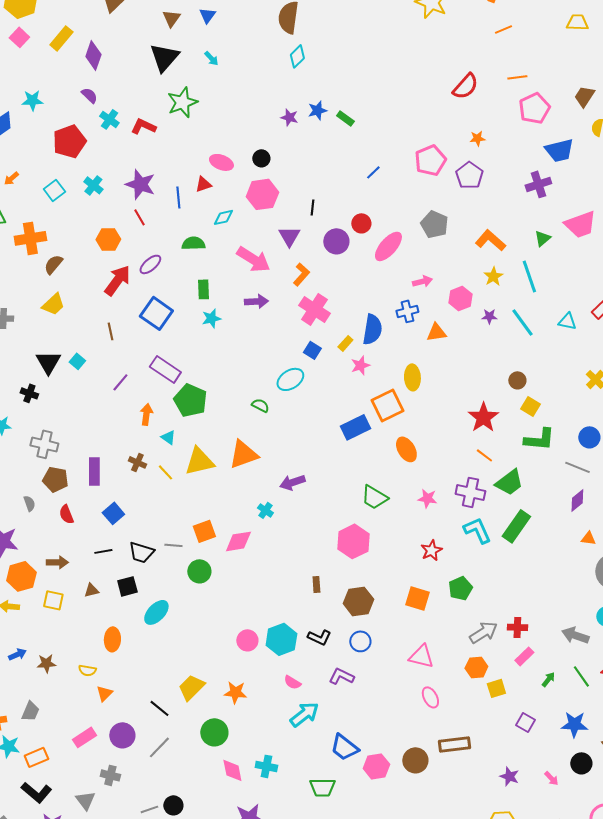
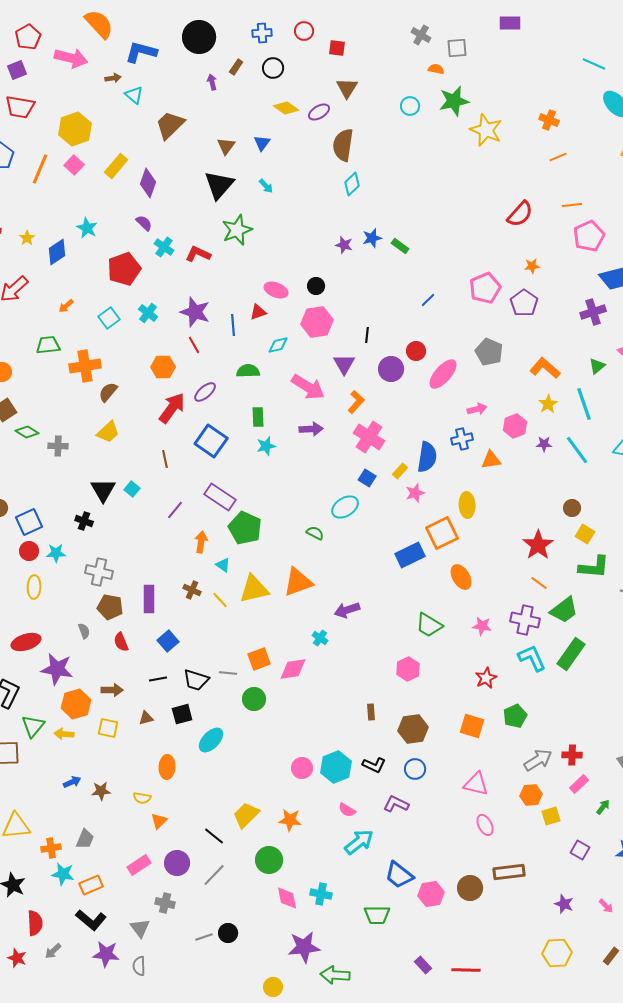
cyan star: (32, 100) -> (87, 228), turned 30
pink hexagon: (353, 541) -> (408, 669), size x0.7

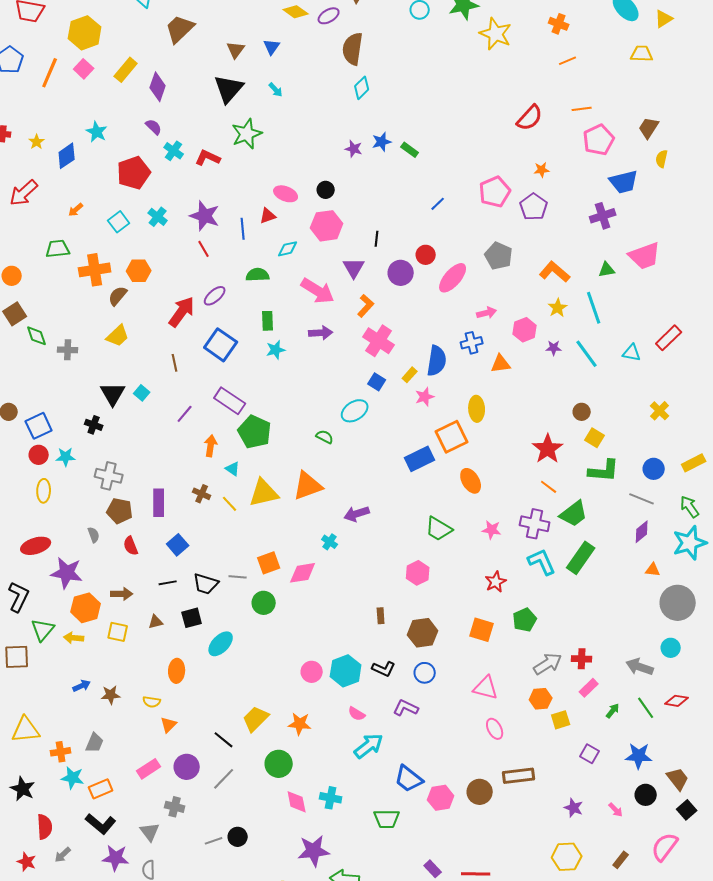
green triangle: (597, 366) -> (607, 270), turned 30
orange hexagon: (163, 367) -> (139, 271), moved
green diamond: (27, 432) -> (37, 336), turned 40

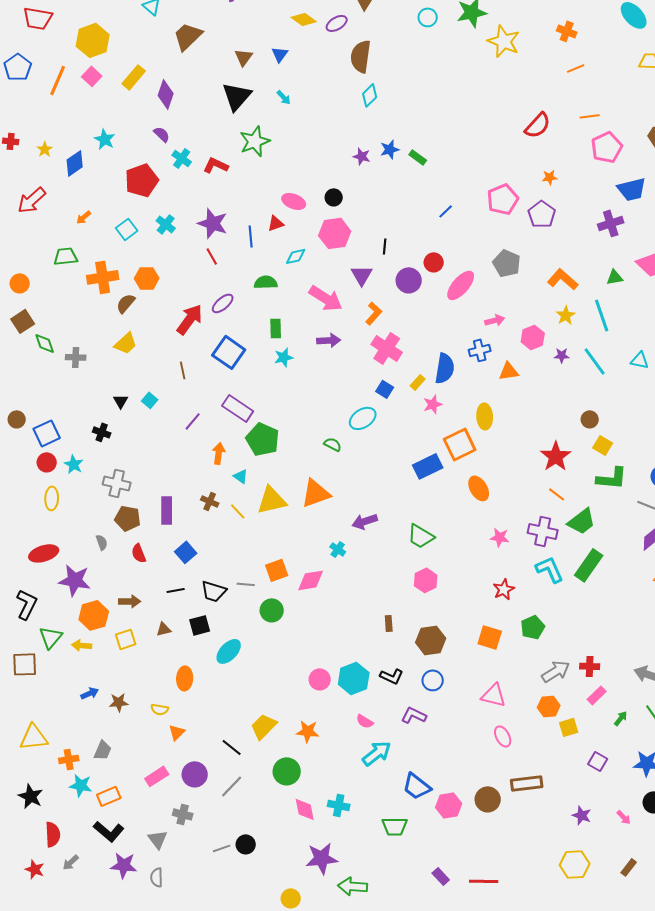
black triangle: (113, 394) -> (121, 401), size x0.6
cyan star: (66, 457) -> (74, 464), turned 30
green trapezoid: (439, 529) -> (421, 536), moved
yellow square: (118, 632) -> (126, 639), turned -30

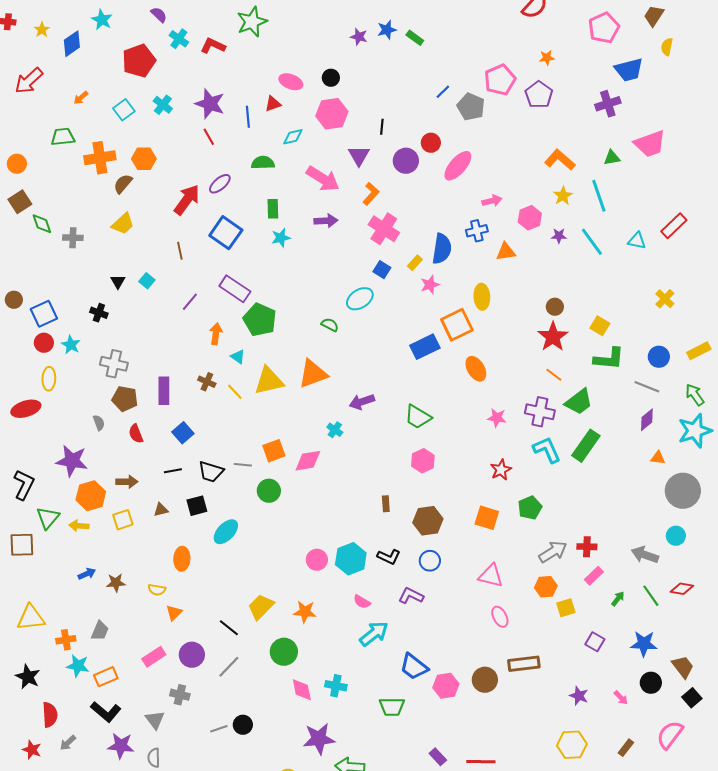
gray pentagon: (507, 263) -> (471, 107), moved
brown circle: (590, 419) -> (555, 307), moved
red ellipse: (44, 553) -> (26, 409), moved

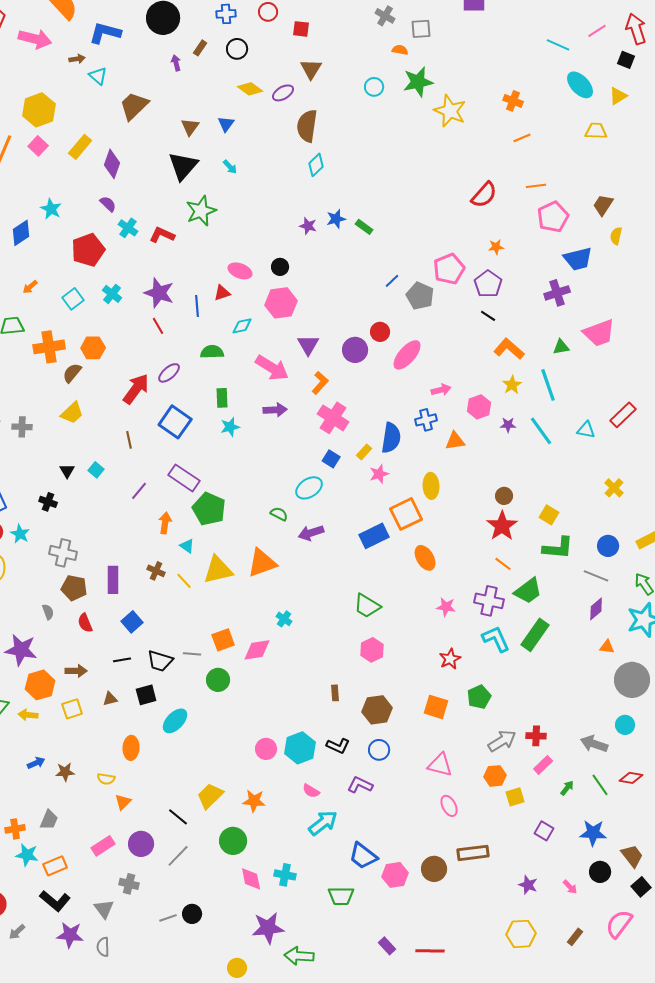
black line: (382, 127) -> (488, 316), moved, turned -63
purple arrow: (362, 402) -> (311, 533), moved

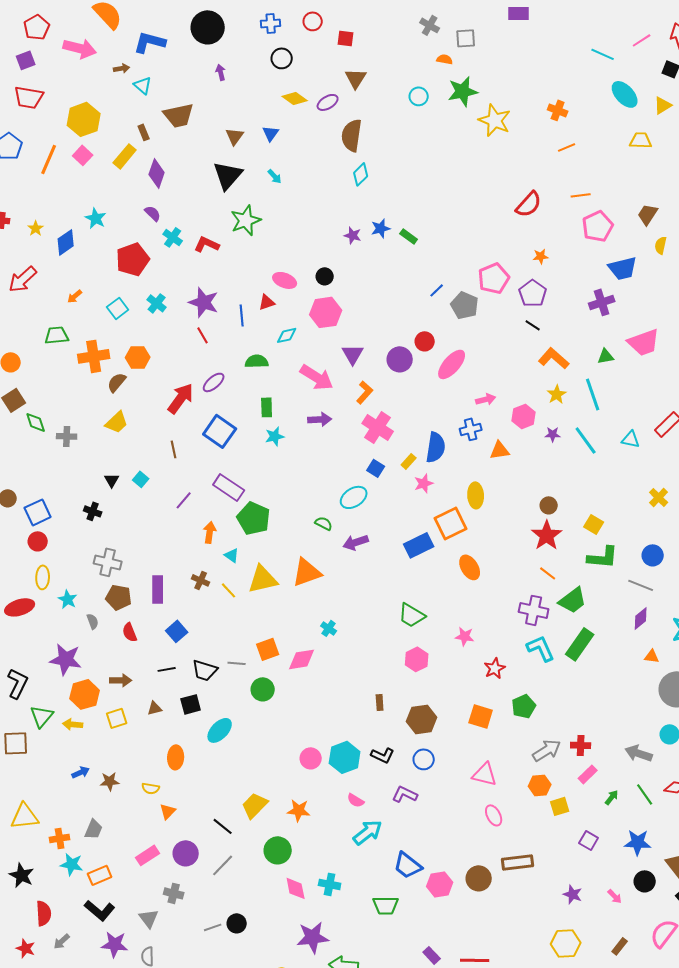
brown rectangle: (200, 48) -> (144, 132), moved, turned -56
brown trapezoid: (134, 106) -> (179, 115), turned -148
cyan star: (20, 534) -> (68, 599), moved
pink star: (446, 607) -> (465, 636), moved

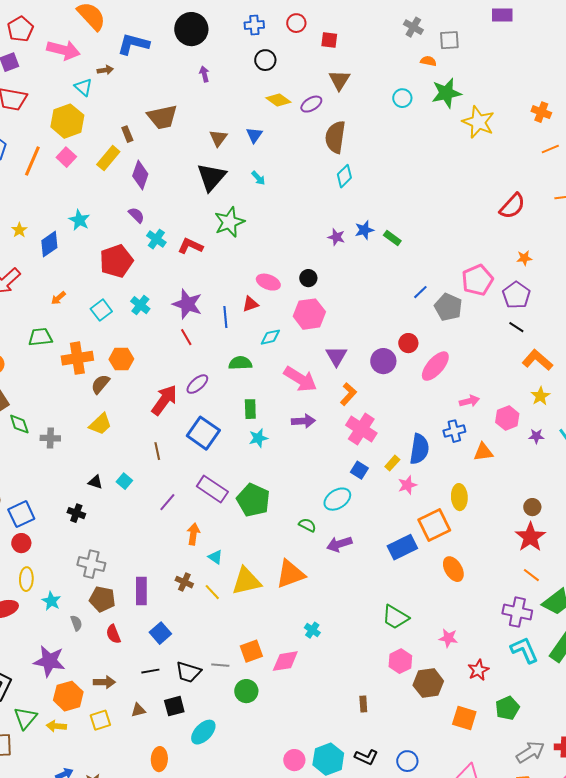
cyan triangle: (143, 85) -> (83, 87), moved
black triangle: (112, 480) -> (95, 482), turned -42
green pentagon: (254, 518) -> (253, 500), moved
brown hexagon: (422, 719) -> (428, 683), moved

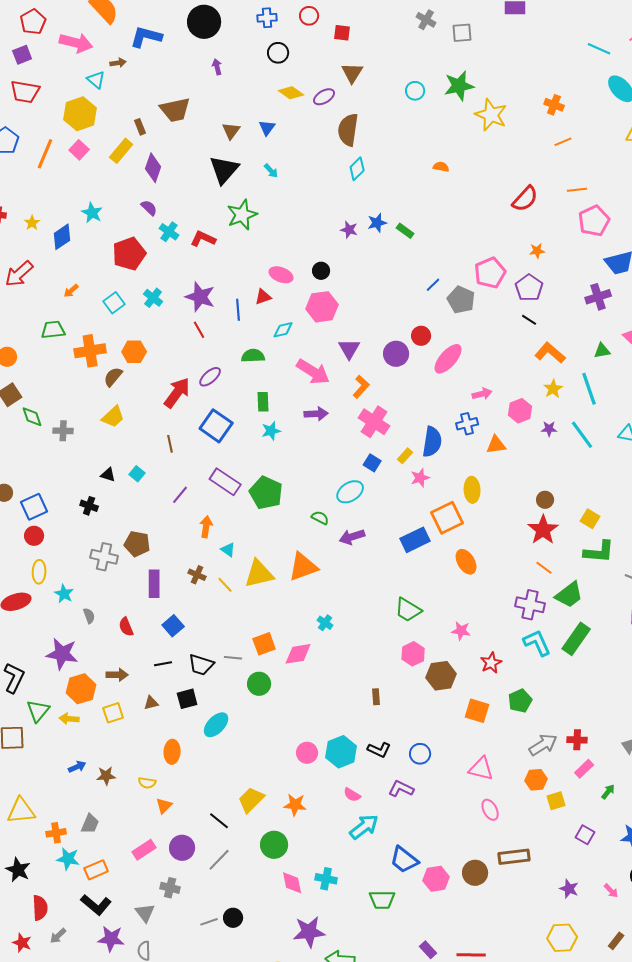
orange semicircle: (428, 61) -> (441, 167), moved
brown pentagon: (102, 599) -> (137, 544), moved

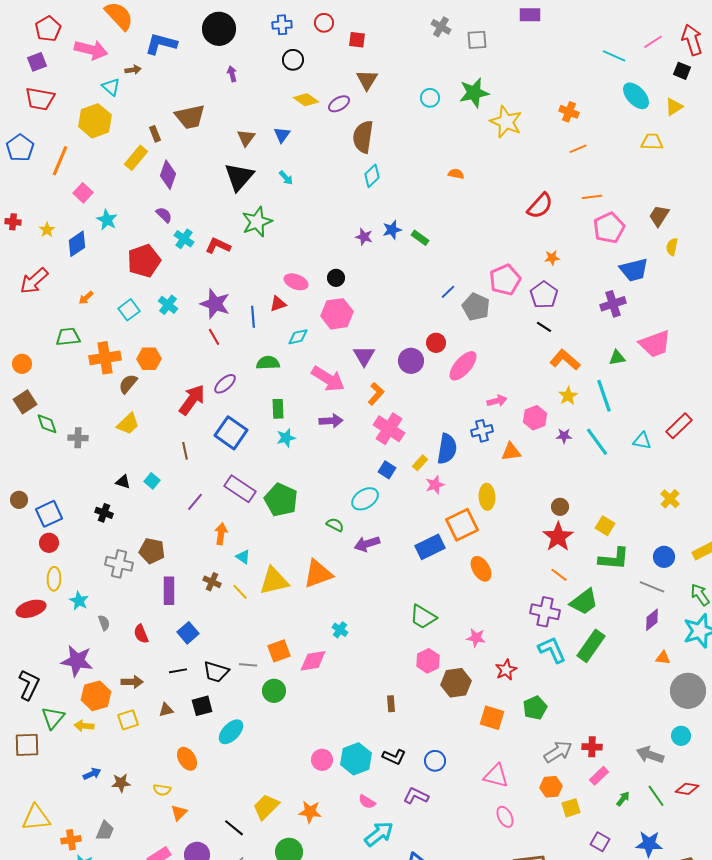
pink square: (79, 150) -> (83, 193), moved
orange ellipse: (172, 752) -> (187, 759), turned -35

